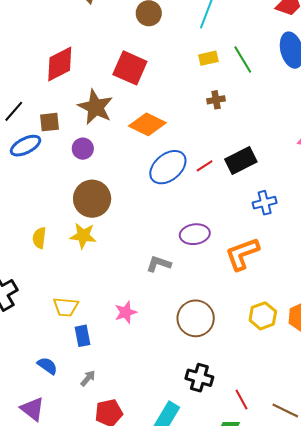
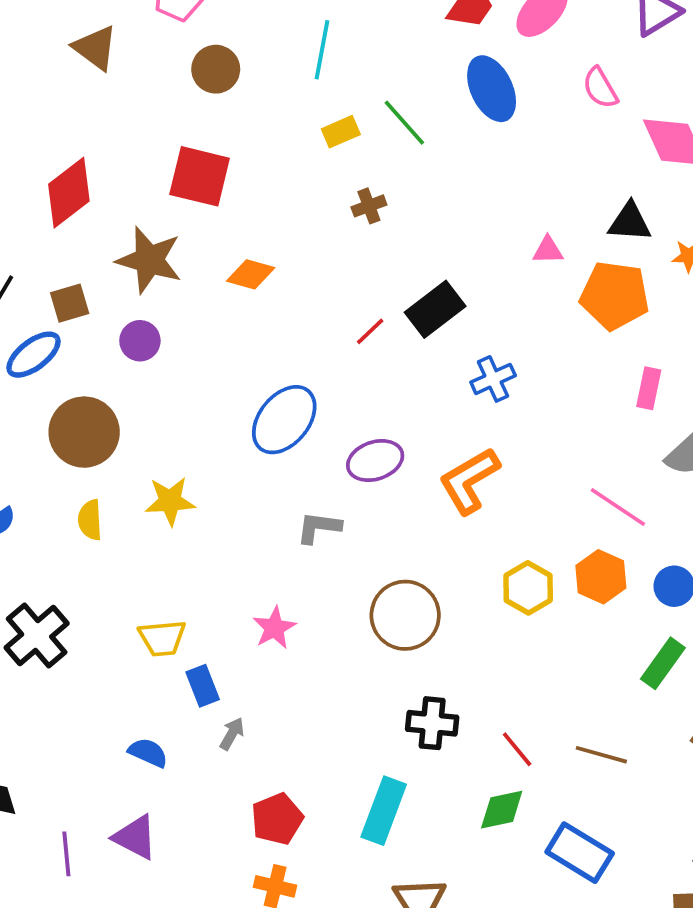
orange diamond: (147, 124) -> (251, 274), size x0.7
blue ellipse: (168, 167) -> (284, 420), moved
brown circle: (92, 199) -> (84, 432), moved
gray arrow: (88, 378) -> (232, 734), moved

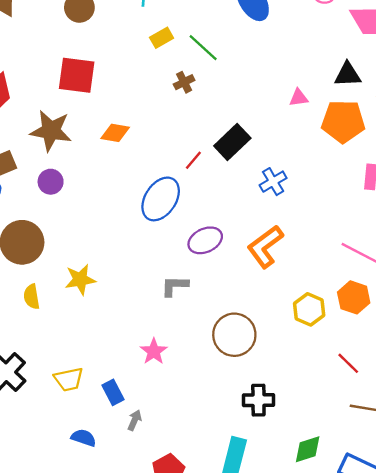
green line: (404, 123) -> (203, 48), moved
blue ellipse: (284, 420) -> (161, 199), moved
yellow trapezoid: (162, 638) -> (69, 379), moved
red line: (517, 749) -> (348, 363), moved

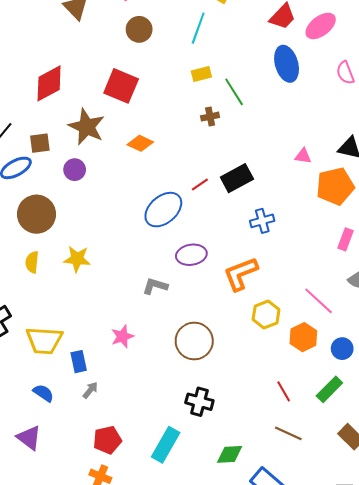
orange pentagon: (343, 121) -> (335, 186), turned -30
yellow hexagon: (309, 309) -> (266, 315), moved
yellow trapezoid: (69, 379) -> (44, 340), size x1.4

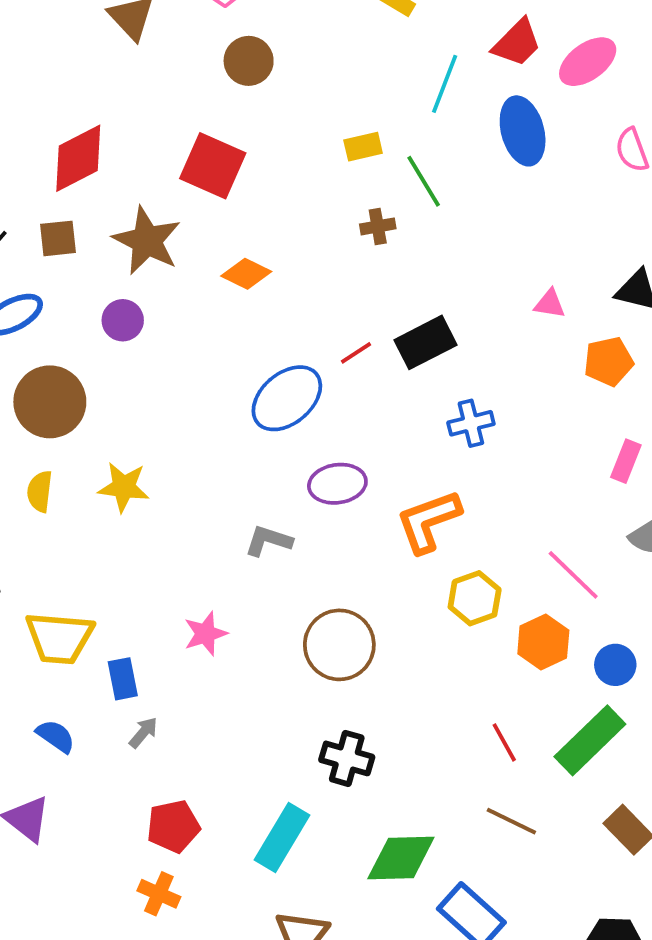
cyan line: (198, 28) -> (445, 84), moved
brown square: (40, 143) -> (58, 238), moved
orange pentagon: (335, 186) -> (609, 361), size x0.7
green rectangle: (329, 389) -> (590, 740), size x1.4
green diamond: (230, 454) -> (401, 858), size x1.4

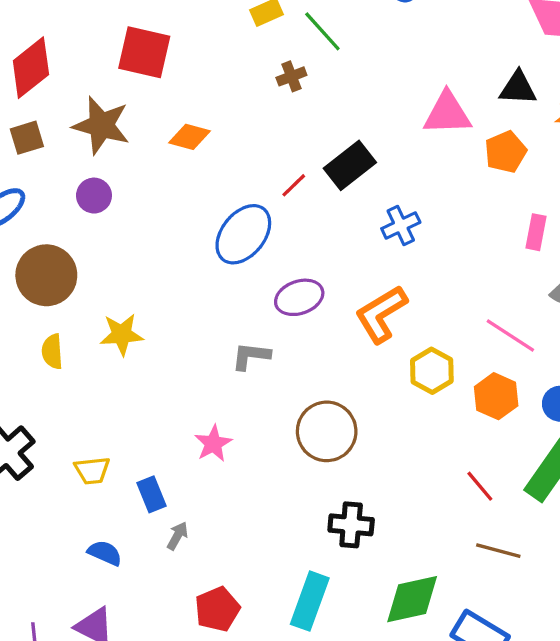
pink triangle: (550, 304) -> (447, 113), size x1.8
yellow trapezoid: (59, 638) -> (92, 470), size x0.6

